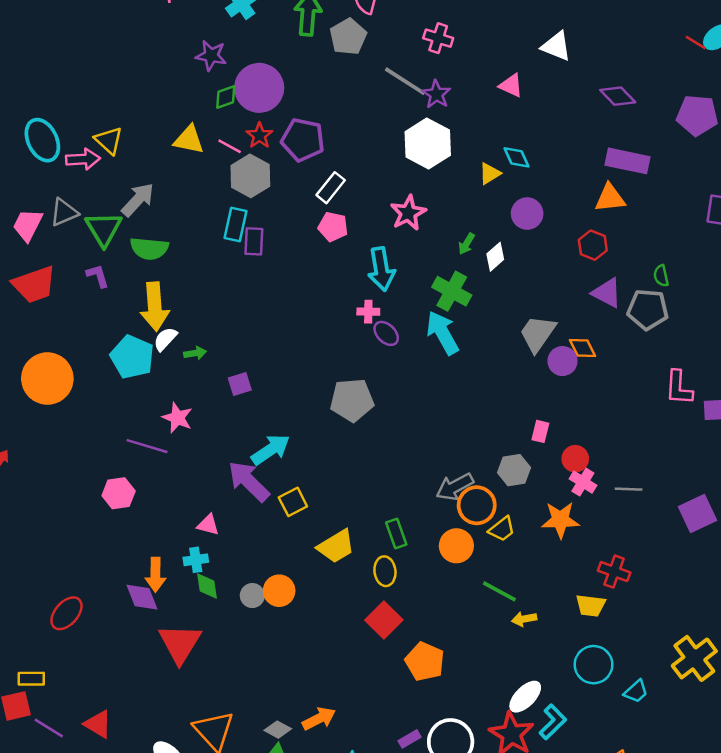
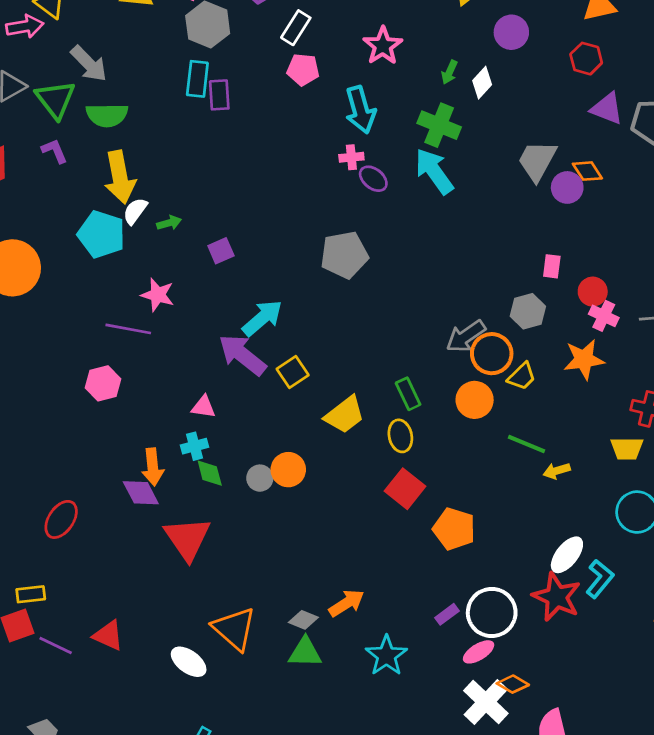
gray arrow: (138, 200) -> (89, 64), turned 99

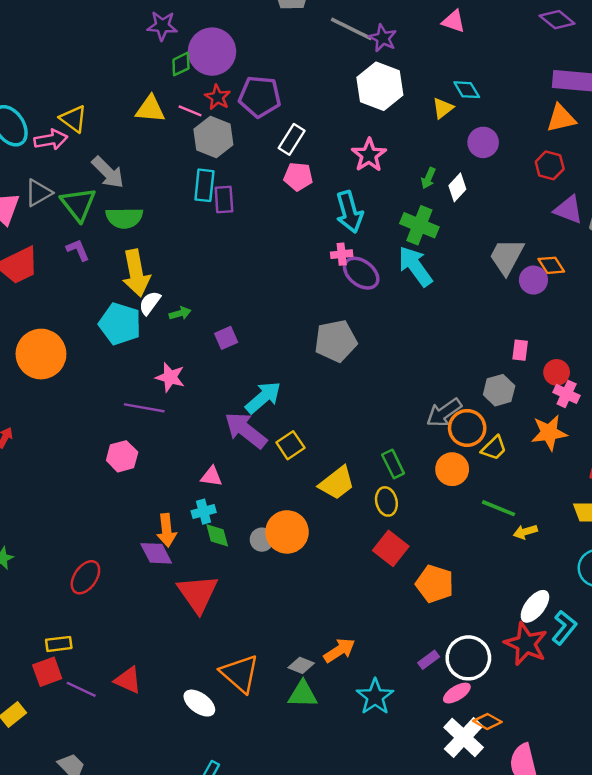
purple ellipse: (373, 179) -> (361, 273), size x1.4
orange circle: (288, 470) -> (287, 532), size x1.4

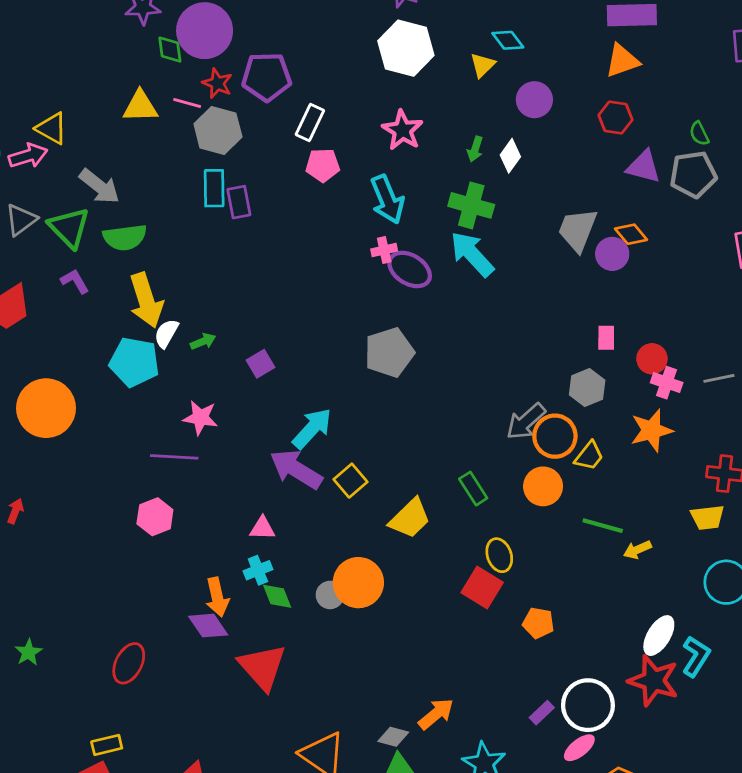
green diamond: (181, 64) -> (170, 50), turned -65
yellow ellipse: (386, 501) -> (499, 555), moved
orange pentagon: (435, 584) -> (538, 623), size x0.7

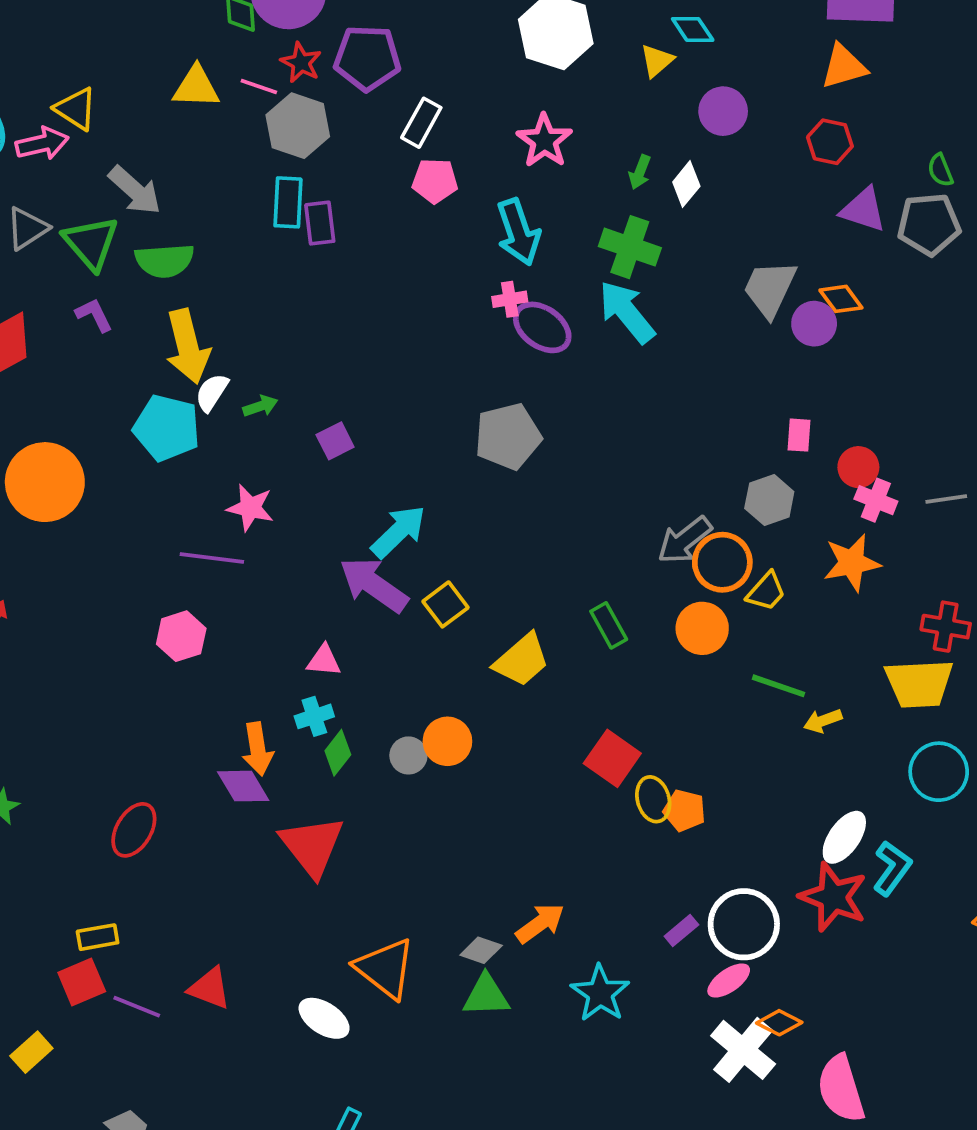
yellow trapezoid: (707, 517) -> (919, 684), size x1.5
yellow ellipse: (499, 555) -> (653, 799), moved
orange circle: (358, 583) -> (447, 741), size x0.7
green diamond: (277, 596) -> (338, 753), turned 56

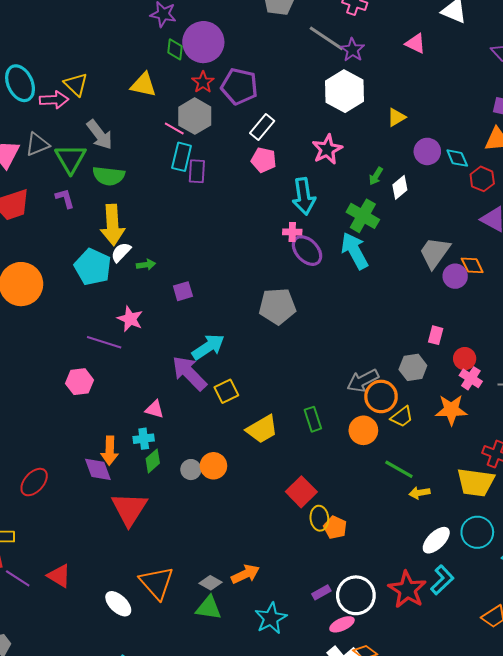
cyan diamond: (693, 30) -> (457, 158), moved
pink line: (259, 86) -> (174, 129), moved
white ellipse: (844, 837) -> (436, 540), moved

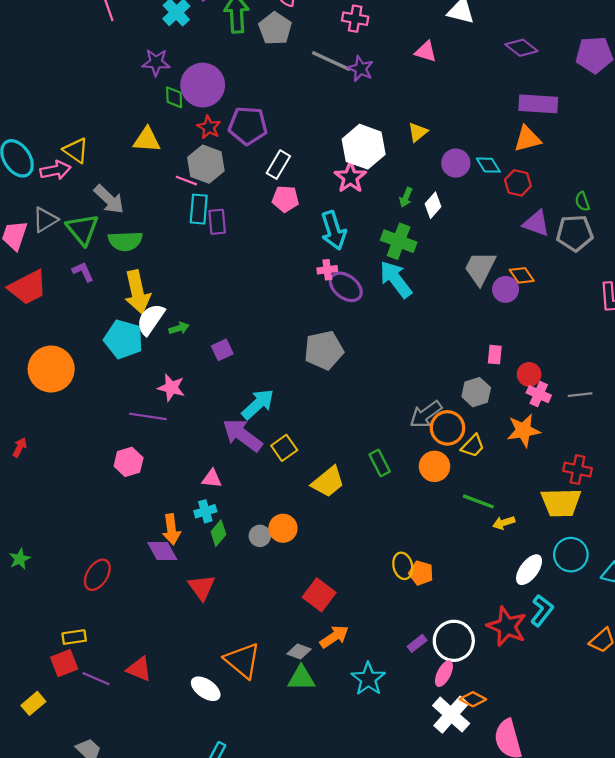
white hexagon: (344, 91) -> (364, 147), moved
white semicircle: (121, 252) -> (151, 319), size x1.4
red square: (301, 492) -> (319, 595), moved
red triangle: (129, 509) -> (202, 587), size x0.7
pink ellipse: (342, 624) -> (444, 674), turned -30

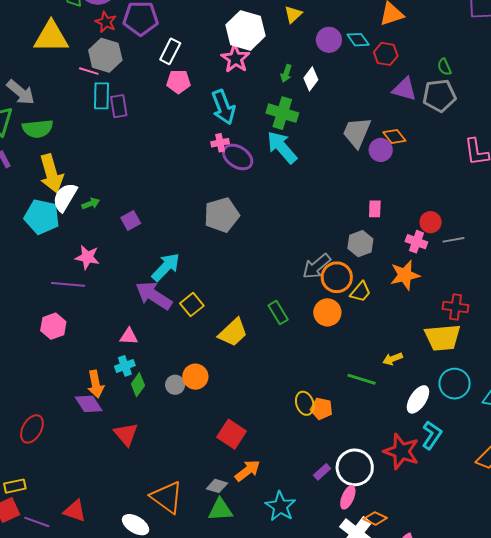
yellow triangle: (147, 140) -> (51, 37), size x1.4
red circle: (529, 374) -> (431, 222), moved
green line: (478, 501) -> (362, 379), moved

